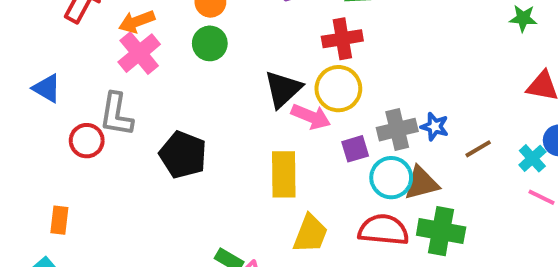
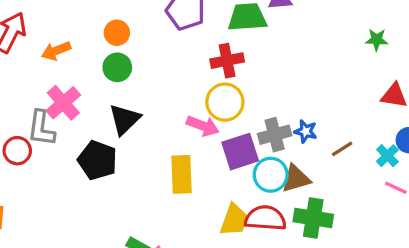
pink cross: (139, 53) -> (63, 103), moved
black triangle: (283, 89) -> (124, 119), moved
purple square: (355, 149) -> (240, 152), size x1.6
yellow trapezoid: (310, 234) -> (234, 220), moved

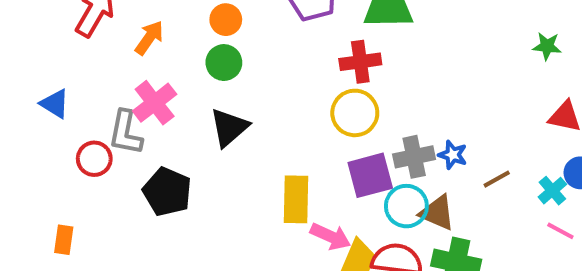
orange arrow: (56, 51) -> (149, 38), turned 144
pink arrow: (203, 126) -> (330, 236), moved
black pentagon: (97, 160) -> (167, 192), moved
brown triangle: (296, 179) -> (437, 213), turned 36

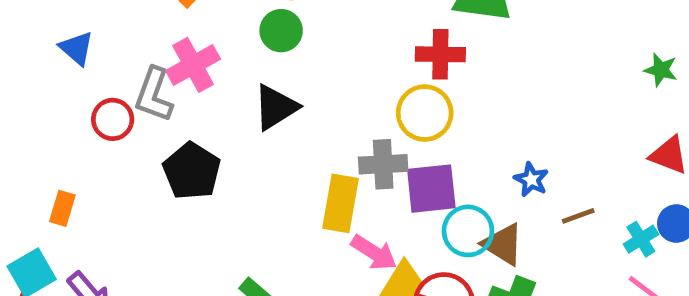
gray cross: (414, 157) -> (383, 164), moved

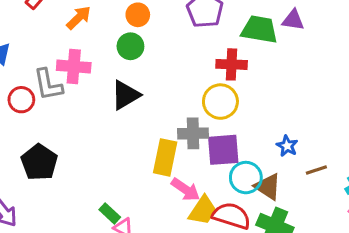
pink cross: (193, 65) -> (74, 66), turned 32
gray L-shape: (154, 95) -> (48, 85), turned -32
black pentagon: (192, 171) -> (39, 162), moved

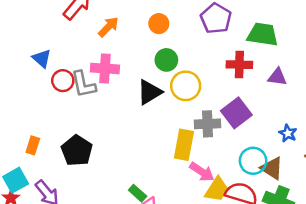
purple triangle: (293, 20) -> (277, 77), moved
green circle: (130, 46) -> (166, 60), moved
red circle: (21, 100) -> (63, 81), moved
yellow circle: (220, 102) -> (186, 86), moved
purple square: (223, 150) -> (236, 113), moved, turned -32

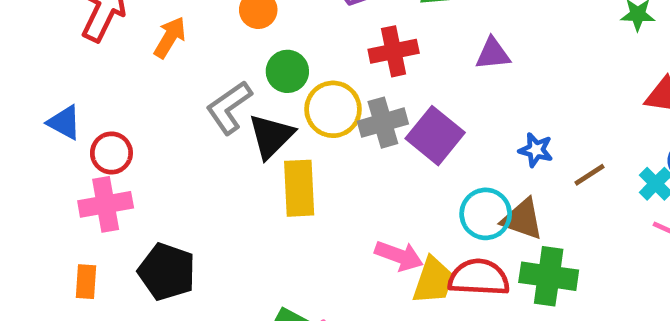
red cross: (239, 65) -> (394, 51), moved
pink cross: (105, 68) -> (106, 204), moved
gray L-shape: (83, 84) -> (229, 107), moved, turned 80
gray cross: (207, 124) -> (383, 123), moved
yellow rectangle: (184, 145) -> (299, 188), moved

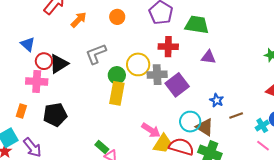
green circle: (287, 71) -> (117, 75), moved
black triangle: (271, 136) -> (59, 64), moved
black pentagon: (167, 272) -> (55, 115), turned 30

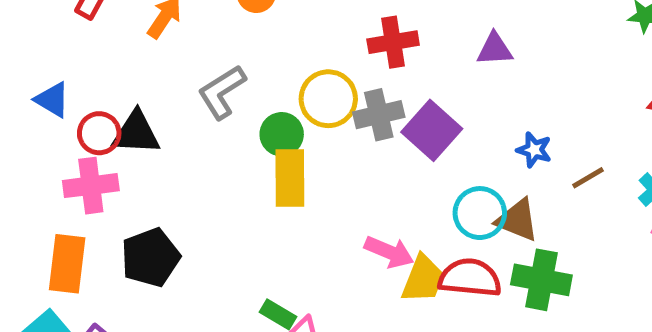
black triangle: (59, 64) -> (136, 133), turned 45
orange rectangle: (21, 111) -> (67, 264), size x1.6

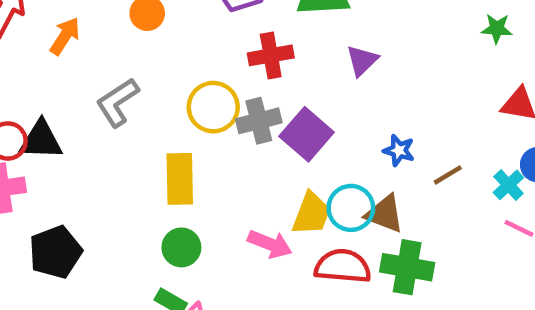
purple triangle: (495, 49) -> (362, 61), turned -40
green circle: (282, 134) -> (181, 247), moved
yellow trapezoid: (423, 279) -> (311, 214), moved

